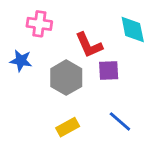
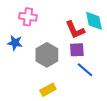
red L-shape: (89, 45) -> (75, 30), moved
blue line: (120, 121) -> (85, 70), moved

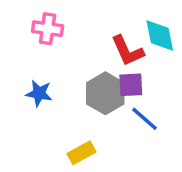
blue star: (15, 43) -> (39, 93), moved
gray hexagon: (47, 55) -> (105, 93), moved

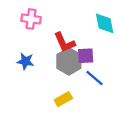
red L-shape: (127, 51) -> (64, 42), moved
yellow rectangle: (82, 153) -> (63, 99), moved

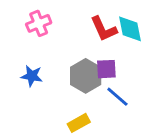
pink cross: (31, 19) -> (39, 23), turned -30
red L-shape: (64, 42) -> (104, 29), moved

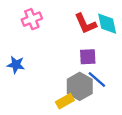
blue star: (32, 76) -> (16, 65), moved
gray hexagon: (86, 76) -> (80, 86), moved

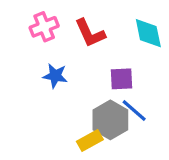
red L-shape: (85, 24) -> (90, 33), moved
blue star: (16, 65) -> (55, 76), moved

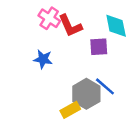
pink cross: (44, 27) -> (49, 18), moved, turned -35
purple square: (122, 79) -> (99, 47), moved

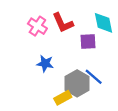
pink cross: (49, 18) -> (37, 26), moved
blue star: (43, 59) -> (45, 64), moved

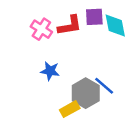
red L-shape: (63, 23) -> (70, 25), turned -75
purple square: (88, 42) -> (94, 17), moved

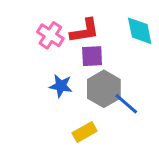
purple square: (94, 17) -> (92, 56), moved
gray hexagon: (86, 93) -> (104, 89), moved

